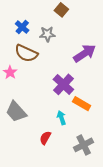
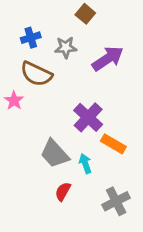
blue cross: (22, 27) -> (31, 38), turned 32
purple arrow: (85, 53) -> (108, 59), moved
gray trapezoid: (16, 112) -> (55, 154), moved

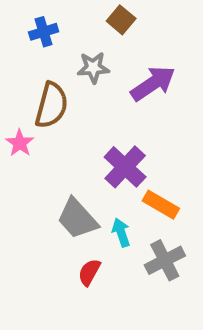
blue cross: (31, 38) -> (44, 32), moved
brown semicircle: (36, 74) -> (52, 105), turned -100
gray cross: (116, 201) -> (165, 260), moved

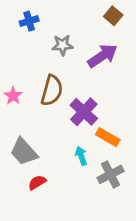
brown square: (121, 20) -> (113, 16), moved
brown semicircle: (52, 105) -> (52, 90), moved
gray trapezoid: (77, 219) -> (24, 152), moved
red semicircle: (89, 272) -> (37, 182), moved, turned 30

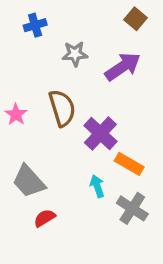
brown semicircle: (52, 90) -> (62, 108), turned -32
gray cross: (110, 174) -> (132, 208), turned -30

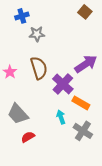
gray star: (75, 54) -> (37, 34), moved
purple arrow: (123, 67) -> (86, 64), moved

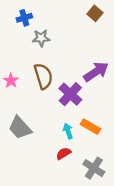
orange rectangle: (81, 103) -> (90, 127), moved
gray cross: (83, 131) -> (94, 168), moved
red semicircle: (28, 137) -> (64, 153), moved

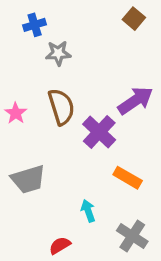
gray trapezoid: (20, 128) -> (28, 179), turned -65
cyan arrow: (68, 131) -> (88, 211), moved
red semicircle: (64, 153) -> (60, 245), moved

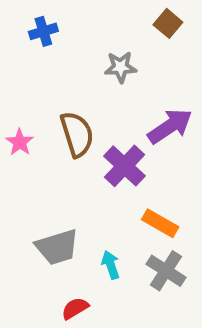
gray star: (58, 53) -> (121, 67), moved
gray trapezoid: (28, 179) -> (57, 247), moved
gray cross: (132, 236) -> (166, 271), moved

